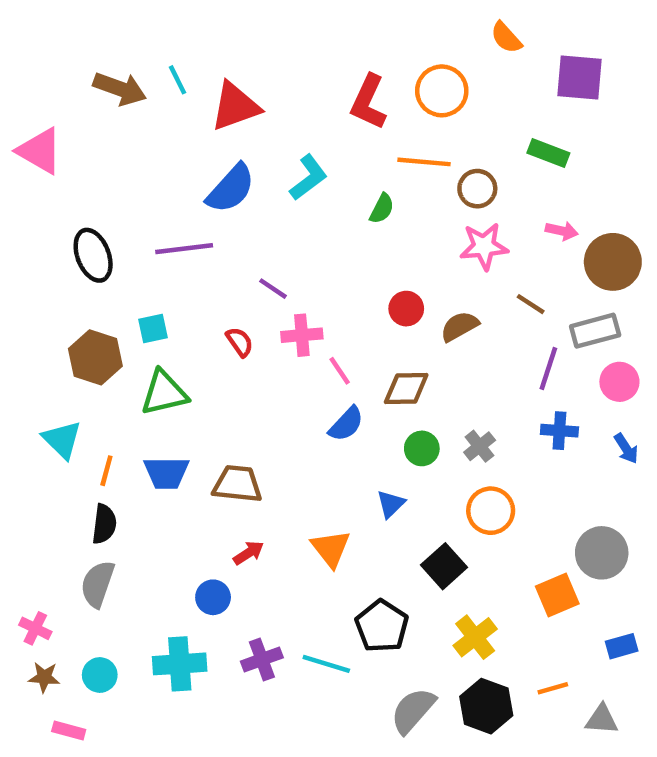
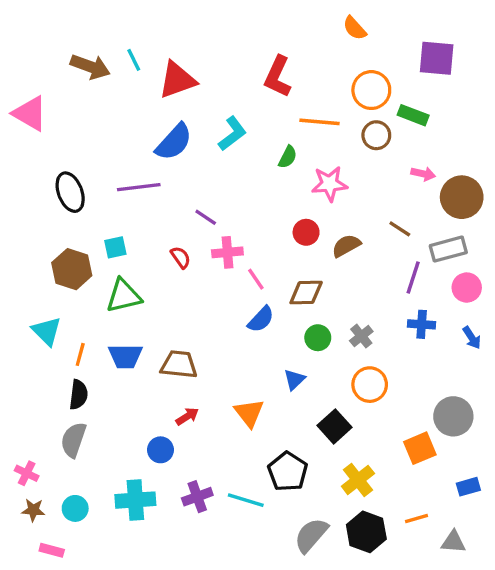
orange semicircle: (506, 38) -> (355, 28), moved
orange circle: (442, 91) -> (371, 90), moved
brown circle: (477, 189) -> (376, 135), moved
pink star: (484, 246) -> (329, 184), moved

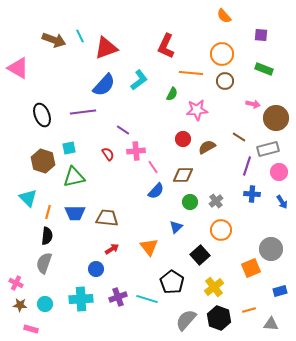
orange semicircle: (355, 28) -> (224, 16), moved
purple square: (437, 58) -> (261, 35), size x0.6
green rectangle: (413, 115) -> (264, 69), moved

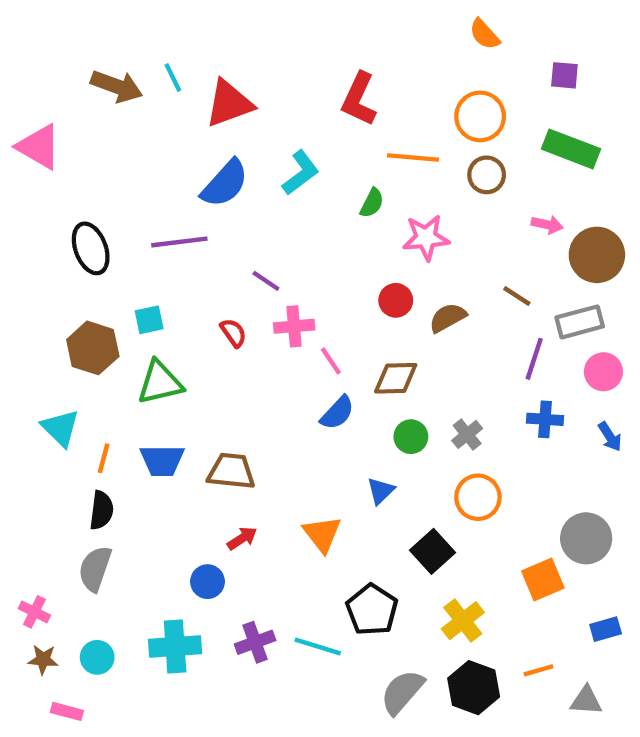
green rectangle: (264, 69) -> (571, 149), size x1.4

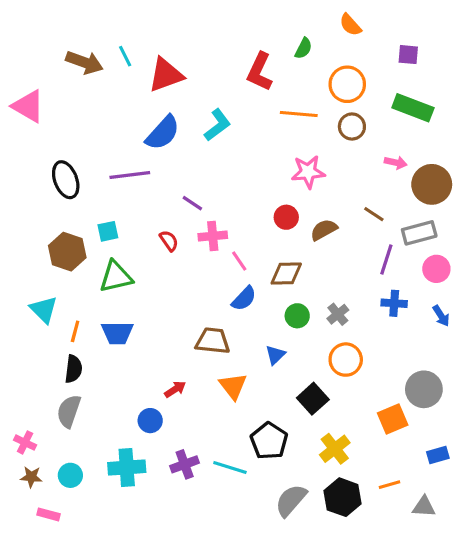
green semicircle: (372, 203) -> (303, 48), moved
brown trapezoid: (231, 471) -> (213, 341), moved

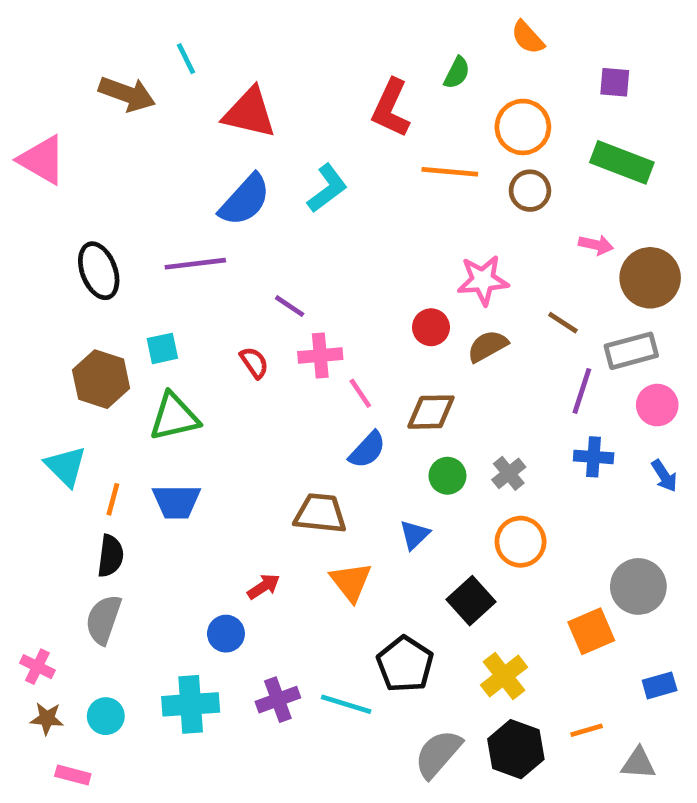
cyan line: (125, 56) -> (186, 59), moved
red triangle: (166, 75) -> (250, 113), turned 33
pink star: (308, 172) -> (483, 280), moved

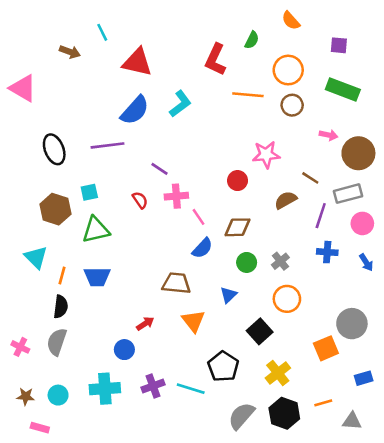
brown arrow: (127, 94) -> (70, 52), size x0.7
brown semicircle: (488, 346) -> (286, 200), moved
pink cross: (37, 667) -> (20, 347), moved

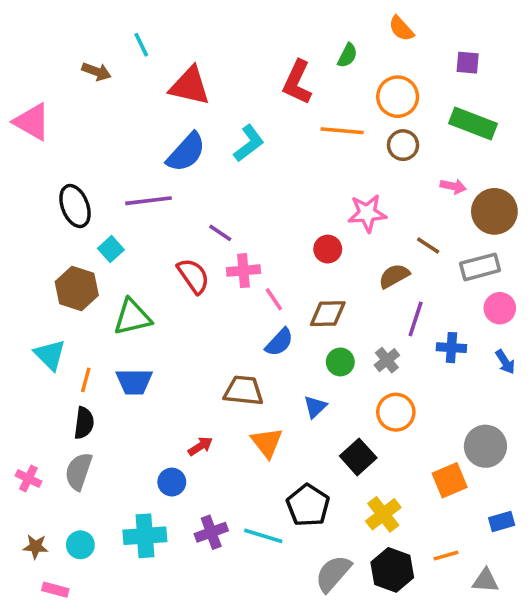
cyan square: (89, 192) -> (111, 249), moved, turned -30
red semicircle: (140, 200) -> (193, 276), size x1.5
purple line: (321, 216) -> (416, 319), moved

